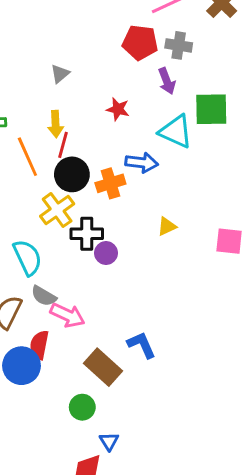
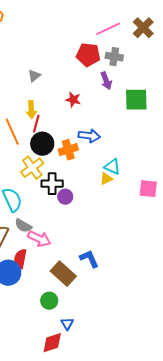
cyan triangle: (176, 131) -> (112, 167), moved, size x0.7

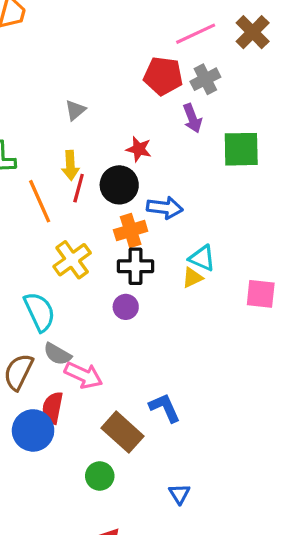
gray cross: (114, 57) -> (205, 79), turned -36
black circle: (42, 144) -> (119, 185), moved
black cross: (52, 184) -> (135, 266), moved
blue triangle: (67, 324) -> (179, 494), moved

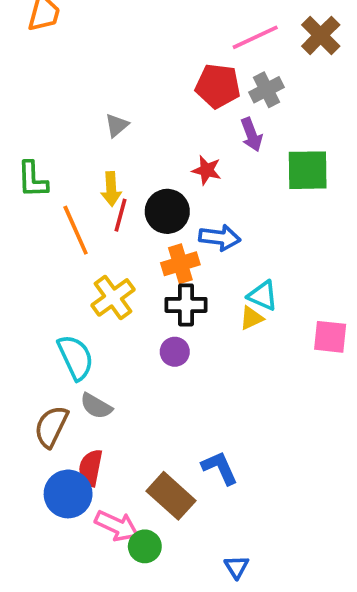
red star: (139, 149) -> (207, 170), moved
pink arrow: (83, 375) -> (117, 526), moved

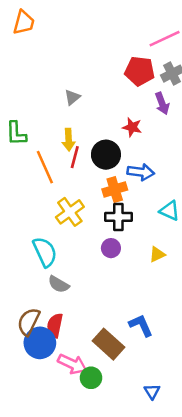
yellow triangle: (251, 318) -> (157, 254), moved
brown semicircle: (51, 427) -> (29, 322), moved

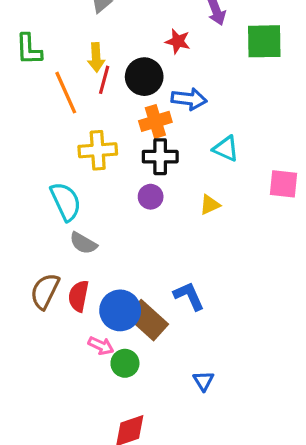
yellow cross: (70, 212) -> (98, 150), turned 32
blue circle: (40, 343) -> (120, 310), moved
pink arrow: (72, 364) -> (101, 346), size x0.7

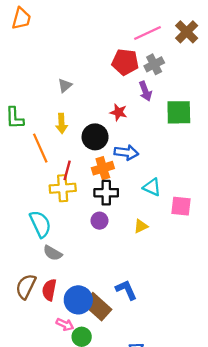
red line: (104, 80) -> (67, 170), moved
pink square: (284, 184) -> (181, 206), moved

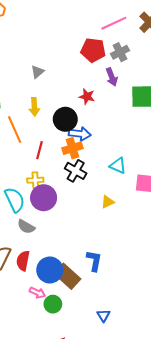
blue arrow: (126, 153) -> (80, 134), moved
yellow cross: (63, 188) -> (35, 180), moved, size x0.7
black cross: (106, 193) -> (76, 171), turned 30
purple circle: (99, 221) -> (44, 198), moved, size x1.6
blue L-shape: (126, 290) -> (94, 261), turned 35

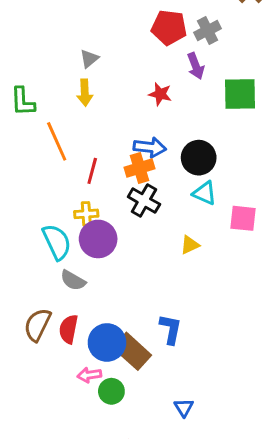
yellow arrow: (34, 107) -> (85, 93), moved
black circle: (65, 119) -> (199, 158), moved
pink arrow: (37, 293) -> (89, 375), turned 147

